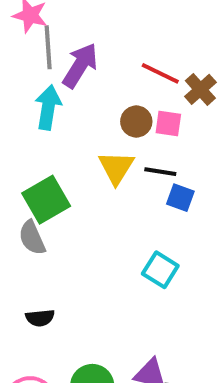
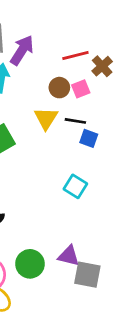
red line: (160, 73) -> (75, 56), turned -40
pink square: (168, 124) -> (81, 89), turned -30

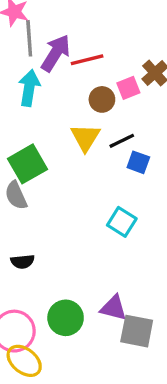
red line: (75, 56) -> (87, 60), moved
pink square: (81, 89) -> (128, 88), moved
black line: (75, 121) -> (122, 141), turned -35

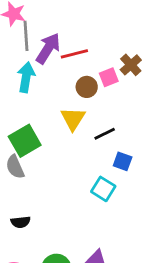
black line: (122, 141) -> (105, 134), moved
blue square: (138, 162) -> (123, 161), moved

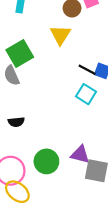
black line: (105, 134) -> (87, 70), moved, turned 54

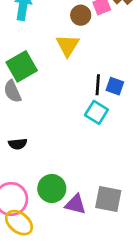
black line: (87, 70) -> (98, 85), turned 66
purple triangle: (80, 154) -> (75, 204), moved

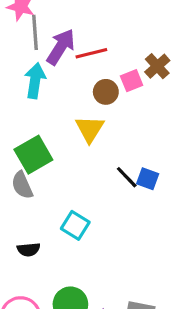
black line: (98, 85) -> (127, 177), turned -48
cyan square: (96, 112) -> (75, 225), moved

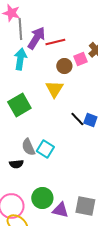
gray semicircle: (22, 185) -> (28, 147), moved

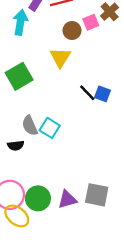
green circle: (42, 198) -> (38, 198), moved
purple triangle: (60, 210) -> (67, 200), turned -30

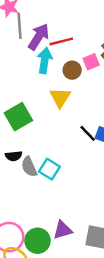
cyan arrow: (20, 22) -> (45, 61), moved
black semicircle: (16, 146) -> (14, 156), moved
purple triangle: (67, 200) -> (63, 230), moved

